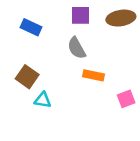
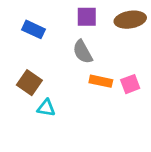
pink square: (126, 99) -> (130, 84), moved

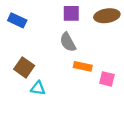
blue rectangle: (34, 29) -> (17, 20), moved
pink square: (130, 84) -> (107, 79), moved, turned 35

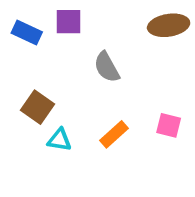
purple square: (71, 13) -> (69, 22), moved
orange rectangle: (83, 66) -> (114, 134), moved, turned -54

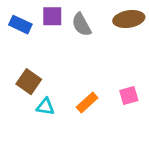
gray semicircle: (107, 67) -> (82, 25), moved
pink square: (169, 125) -> (129, 95), turned -30

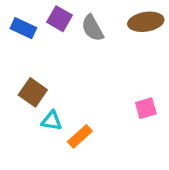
purple square: (52, 16) -> (59, 19), turned 30
orange rectangle: (87, 102) -> (80, 136), moved

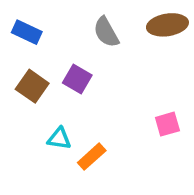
purple square: (59, 19) -> (77, 79), moved
brown square: (33, 92) -> (32, 86), moved

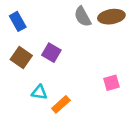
blue rectangle: (27, 32) -> (18, 21), turned 36
gray semicircle: (106, 32) -> (83, 17), moved

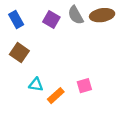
purple square: (51, 53) -> (51, 20), moved
pink square: (111, 83) -> (84, 86), moved

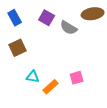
gray semicircle: (76, 15) -> (69, 28), moved, turned -30
brown square: (19, 53) -> (18, 48), turned 30

